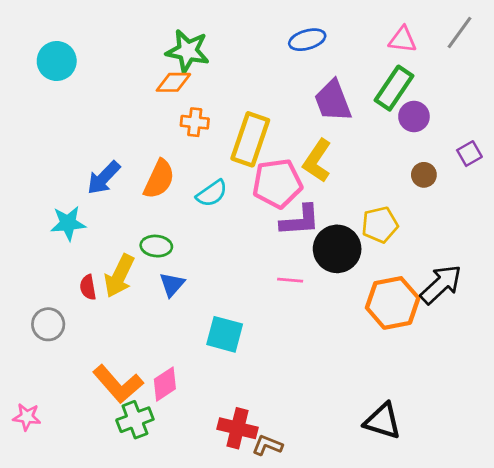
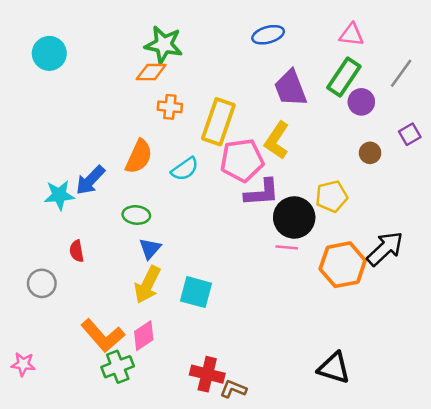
gray line: (459, 33) -> (401, 73), moved
blue arrow: (104, 178) -> (90, 180), moved
yellow arrow: (119, 276) -> (147, 285), moved
pink line: (290, 280) -> (287, 247), moved

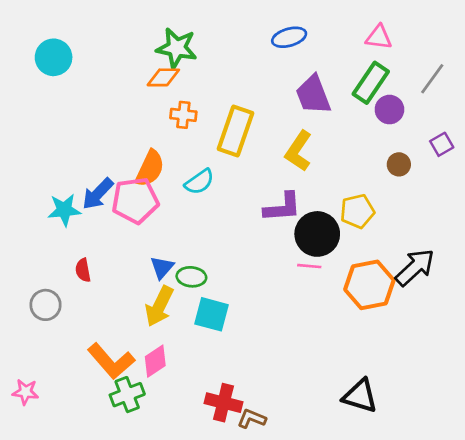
pink pentagon: (242, 160) -> (135, 201), moved
green ellipse: (136, 215) -> (191, 277), moved

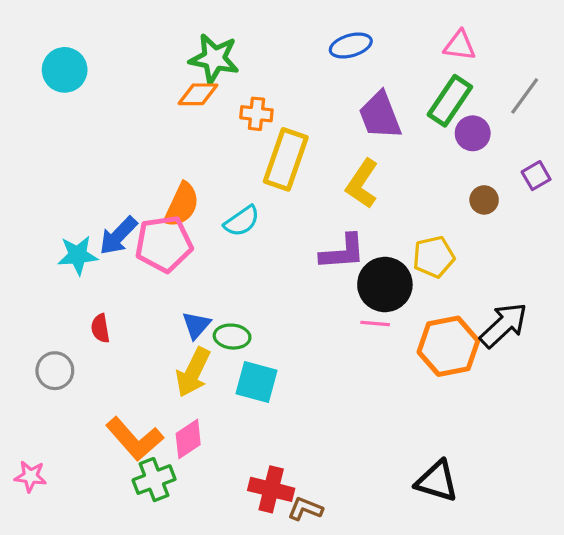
orange cross: (183, 115) -> (256, 114), moved

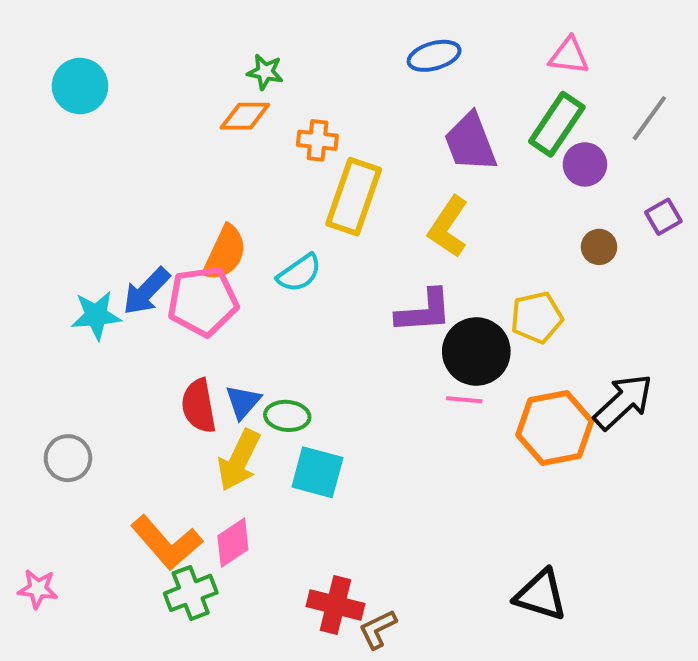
green star: (214, 59) -> (265, 72), size x0.6
red semicircle: (100, 328) -> (199, 406), moved, size x1.5
brown L-shape: (305, 509) -> (378, 629), turned -48

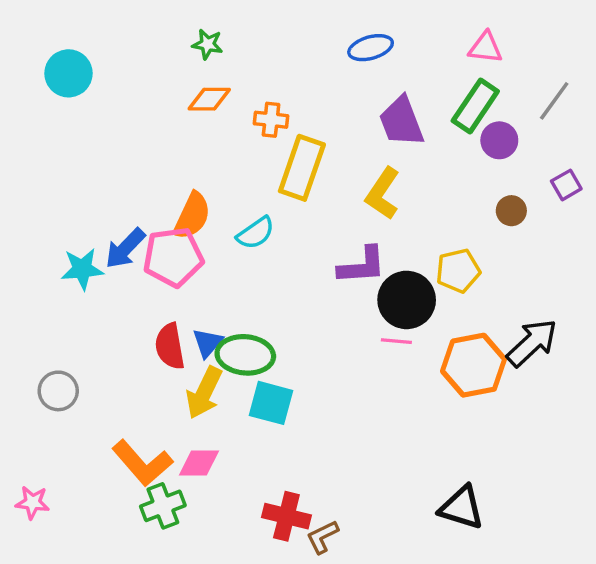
green star: (265, 72) -> (208, 44), moved
green ellipse: (287, 416) -> (245, 355), size x1.5
pink diamond: (233, 543) -> (199, 463), turned 33

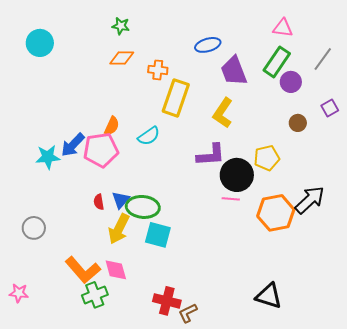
blue ellipse: (371, 48) -> (208, 45), moved
orange semicircle: (192, 216) -> (112, 126), size x0.7
red semicircle: (170, 346) -> (99, 202), size x0.6
pink diamond: (199, 463) -> (116, 270), turned 75

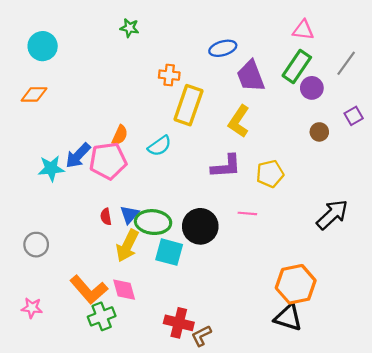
orange diamond: (122, 58) -> (34, 94), moved
yellow pentagon: (267, 158) -> (270, 174), moved
black circle: (237, 175) -> (200, 226), moved
orange hexagon: (276, 213) -> (296, 284), moved
pink star: (19, 293) -> (32, 308), moved

